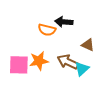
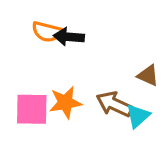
black arrow: (64, 22) -> (69, 37), moved
orange semicircle: (47, 30) -> (47, 32), moved

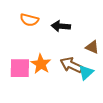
black arrow: (69, 37) -> (61, 26), moved
orange star: (65, 103) -> (41, 64), turned -30

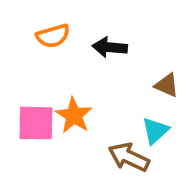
orange semicircle: (29, 20) -> (53, 36), turned -30
brown arrow: (71, 65) -> (129, 157), moved

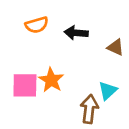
brown triangle: (167, 85) -> (116, 47), moved
brown arrow: (129, 157) -> (89, 109), turned 72

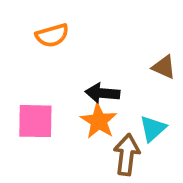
black arrow: (76, 33) -> (102, 93), moved
orange star: (51, 80) -> (99, 121), moved

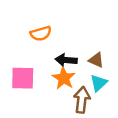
orange semicircle: (52, 35) -> (41, 34), moved
brown triangle: (164, 67) -> (96, 60), moved

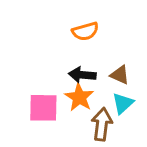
orange semicircle: (41, 34) -> (85, 31), moved
pink square: (23, 78) -> (43, 108), moved

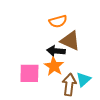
brown triangle: (120, 75) -> (70, 41), moved, size x1.5
cyan triangle: (123, 103) -> (84, 79), moved

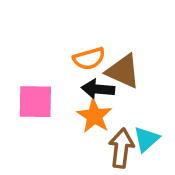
orange semicircle: (58, 21) -> (89, 59), moved
pink square: (29, 73) -> (35, 102), moved

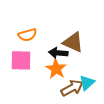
orange semicircle: (89, 59) -> (27, 35), moved
brown arrow: (121, 148) -> (72, 88), turned 55

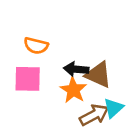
orange semicircle: (27, 35) -> (36, 46), turned 30
brown triangle: (73, 42) -> (98, 75), moved

